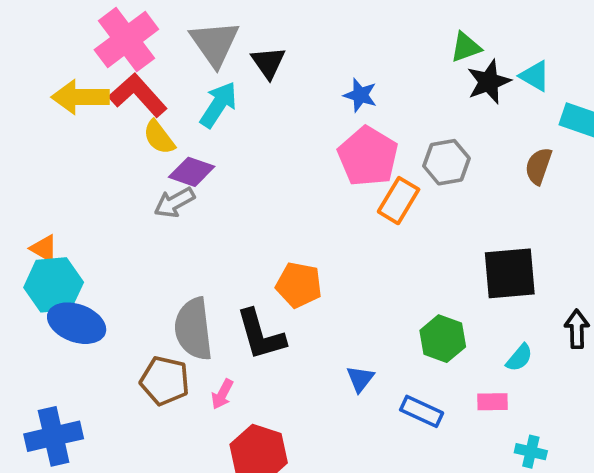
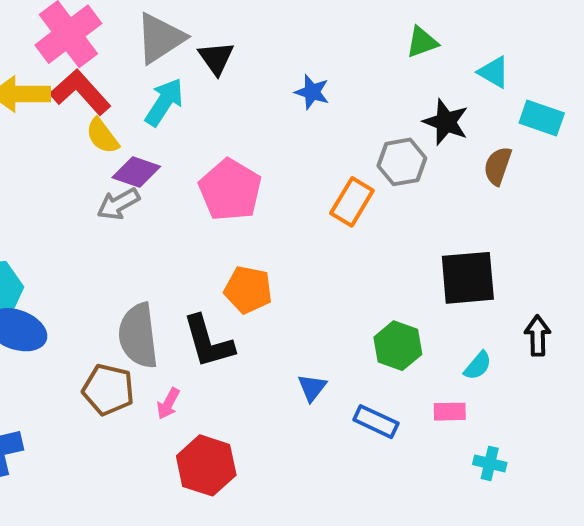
gray triangle: (215, 43) -> (160, 38), turned 32
black star: (489, 82) -> (446, 122), moved, turned -30
pink pentagon: (368, 156) -> (230, 190), moved

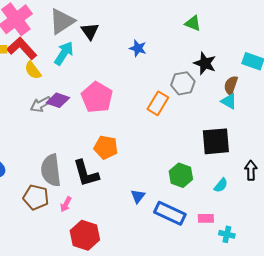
green triangle: (422, 42) -> (193, 23), turned 42
cyan triangle: (494, 72) -> (229, 101), moved
purple diamond: (136, 172) -> (58, 100), moved
pink rectangle: (450, 412) -> (206, 218), moved
blue rectangle: (376, 422) -> (170, 213), size x1.4

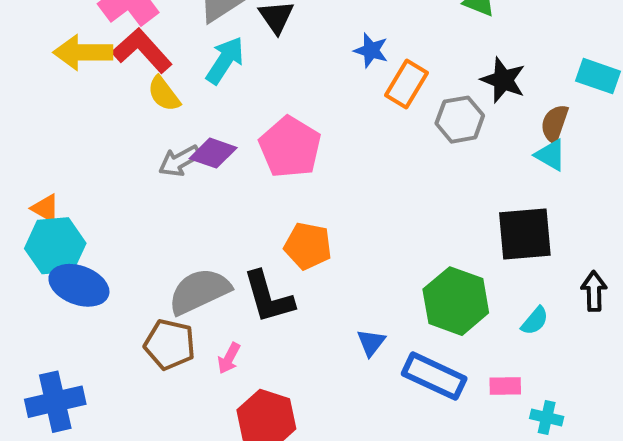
orange rectangle: (158, 103) -> (407, 84), moved
gray semicircle: (51, 170) -> (199, 291), turned 72
green hexagon: (181, 175) -> (456, 301), size x1.4

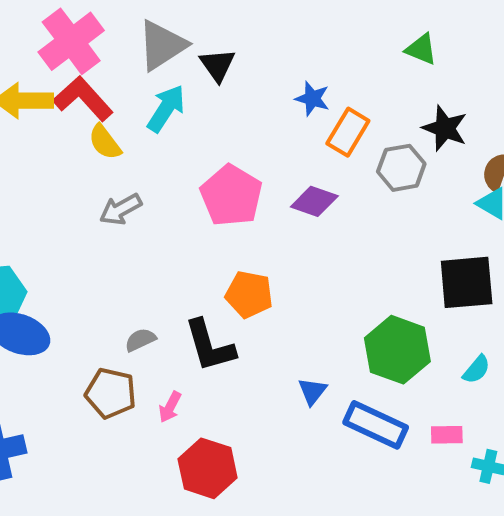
purple diamond: (213, 153) -> (314, 201), moved
gray semicircle: (199, 291) -> (140, 340), size x0.5

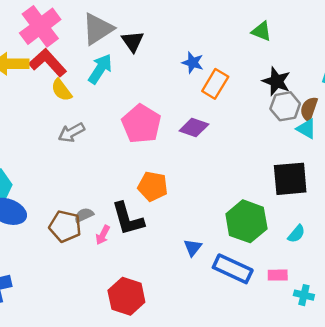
gray hexagon: (401, 168) -> (285, 106), moved
brown pentagon: (111, 393) -> (65, 226), moved
pink arrow: (170, 407) -> (103, 235), moved

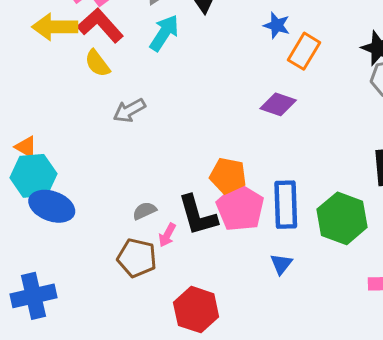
yellow semicircle: (61, 90) -> (97, 63), moved
pink pentagon: (141, 124) -> (240, 208), moved
brown pentagon: (65, 226) -> (137, 258), moved
blue triangle: (193, 248) -> (281, 264), moved
blue rectangle: (233, 269) -> (286, 205), moved, turned 63

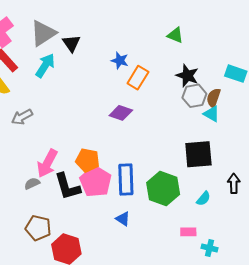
pink arrow: (167, 235) -> (47, 163), moved, size x1.8
brown pentagon: (137, 258) -> (38, 228), moved
blue triangle: (281, 264) -> (123, 219), turned -35

